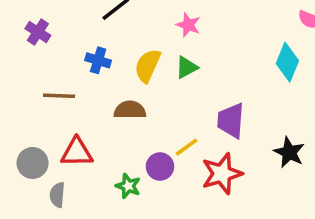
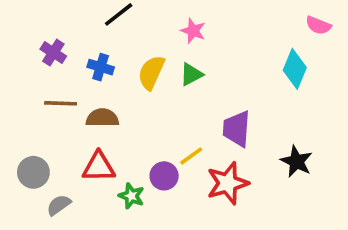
purple cross: (38, 32) -> (53, 53), moved
brown semicircle: (130, 110) -> (102, 118), moved
red triangle: (77, 152) -> (99, 167), moved
gray semicircle: (57, 195) -> (59, 205), turned 50

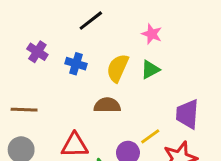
brown line: (61, 103) -> (24, 110), moved
brown semicircle: (102, 118) -> (107, 105), moved

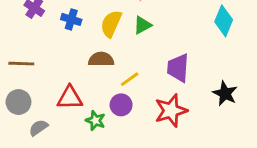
yellow line: (150, 136) -> (130, 79), moved

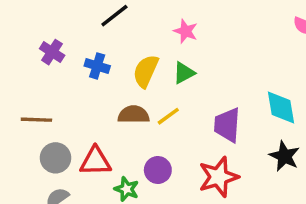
cyan diamond: (224, 21) -> (281, 108), moved, turned -32
yellow line: (130, 79) -> (168, 116), moved
gray circle: (18, 102) -> (56, 158), moved

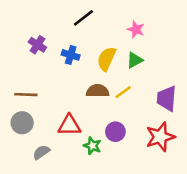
gray circle: (56, 158) -> (22, 123), moved

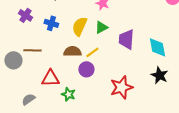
brown line: (26, 95) -> (32, 50), moved
purple trapezoid: (167, 98) -> (126, 39), moved
gray circle: (22, 123) -> (13, 60), moved
purple circle: (115, 132) -> (86, 69), moved

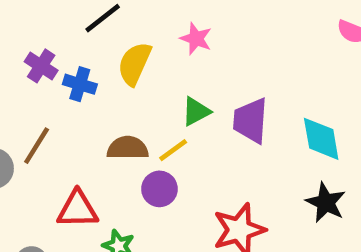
purple cross: (25, 15) -> (41, 66), moved
yellow semicircle: (79, 26) -> (134, 64), moved
green triangle: (101, 27) -> (196, 111), moved
brown line: (32, 50) -> (37, 146), turned -60

